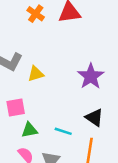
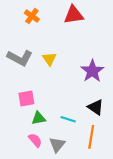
orange cross: (36, 14) -> (32, 16), moved
yellow triangle: (36, 74) -> (49, 59), moved, turned -48

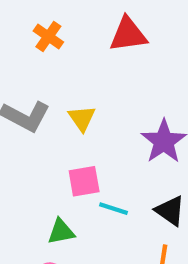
pink square: (26, 98) -> (84, 181), moved
cyan line: (68, 119) -> (113, 209), moved

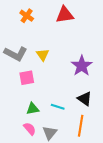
pink square: (84, 181) -> (27, 78), moved
cyan line: (113, 209) -> (58, 107), moved

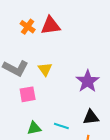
red triangle: (65, 15) -> (50, 26), moved
black triangle: (85, 99) -> (91, 117), turned -42

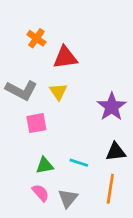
red triangle: (50, 26) -> (65, 57), moved

